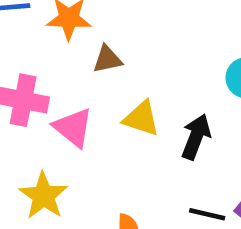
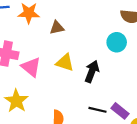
brown triangle: (107, 59) -> (57, 28), moved

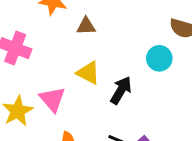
pink triangle: (31, 67) -> (52, 99), moved

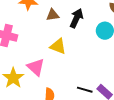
black arrow: (121, 90) -> (76, 18), moved

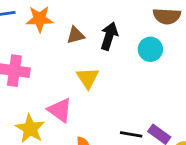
yellow triangle: (58, 46) -> (88, 78), turned 42

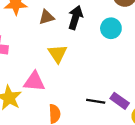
pink triangle: (60, 110) -> (34, 82), turned -30

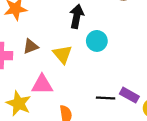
brown triangle: (47, 17) -> (31, 46), moved
cyan circle: (111, 28) -> (97, 41), moved

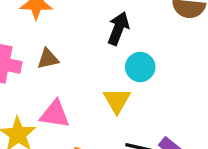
yellow triangle: (63, 54) -> (117, 101), moved

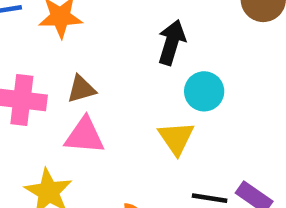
pink triangle: (55, 114) -> (85, 136), moved

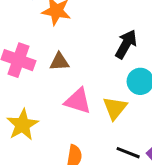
pink triangle: (85, 136) -> (78, 101), moved

